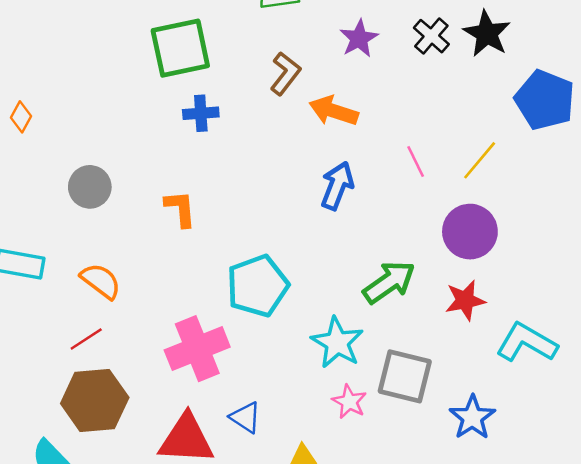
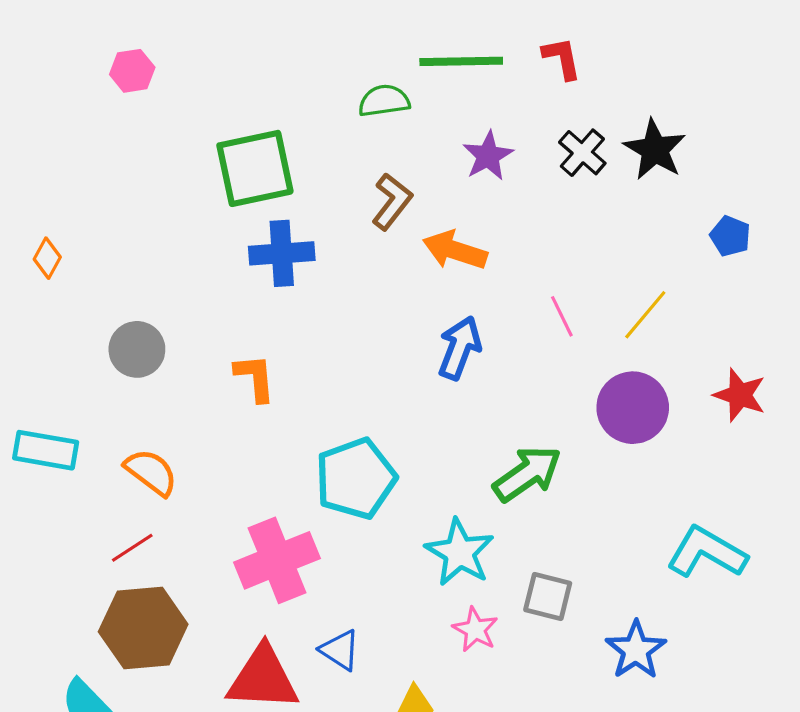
blue pentagon: (545, 100) -> (730, 236), size x0.5
blue cross: (201, 113) -> (282, 253), size x1.4
red star: (465, 300) -> (740, 395), moved, turned 30
gray square: (405, 376) -> (548, 597), size x0.7

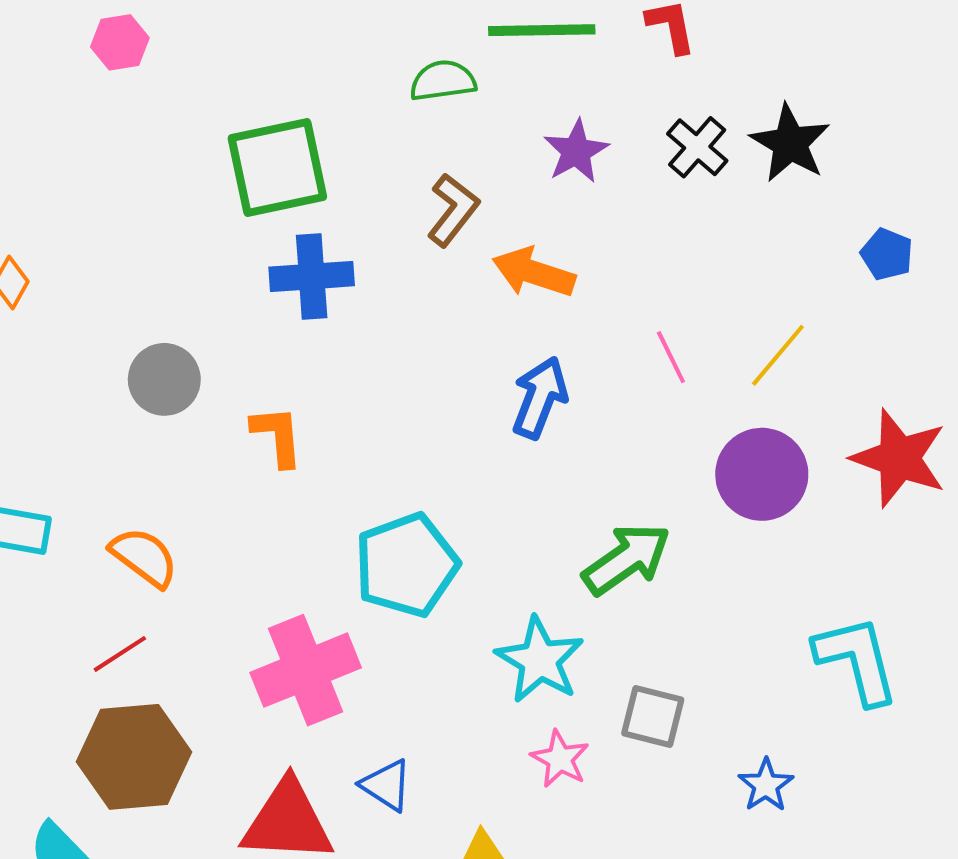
gray circle: (137, 349) -> (164, 379), moved
red star: (740, 395) -> (899, 458), size x1.4
cyan L-shape: (707, 552) -> (857, 660), turned 46
blue star: (636, 650) -> (766, 785), size x0.7

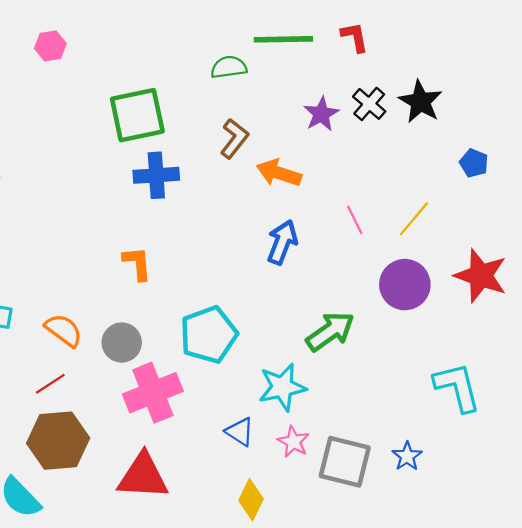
purple star: (576, 151) -> (321, 114), moved
gray circle: (164, 379) -> (122, 343), moved
cyan star: (540, 660) -> (282, 387), turned 30
gray square: (653, 717) -> (345, 462), moved, size x1.5
blue triangle: (386, 785) -> (240, 432), moved

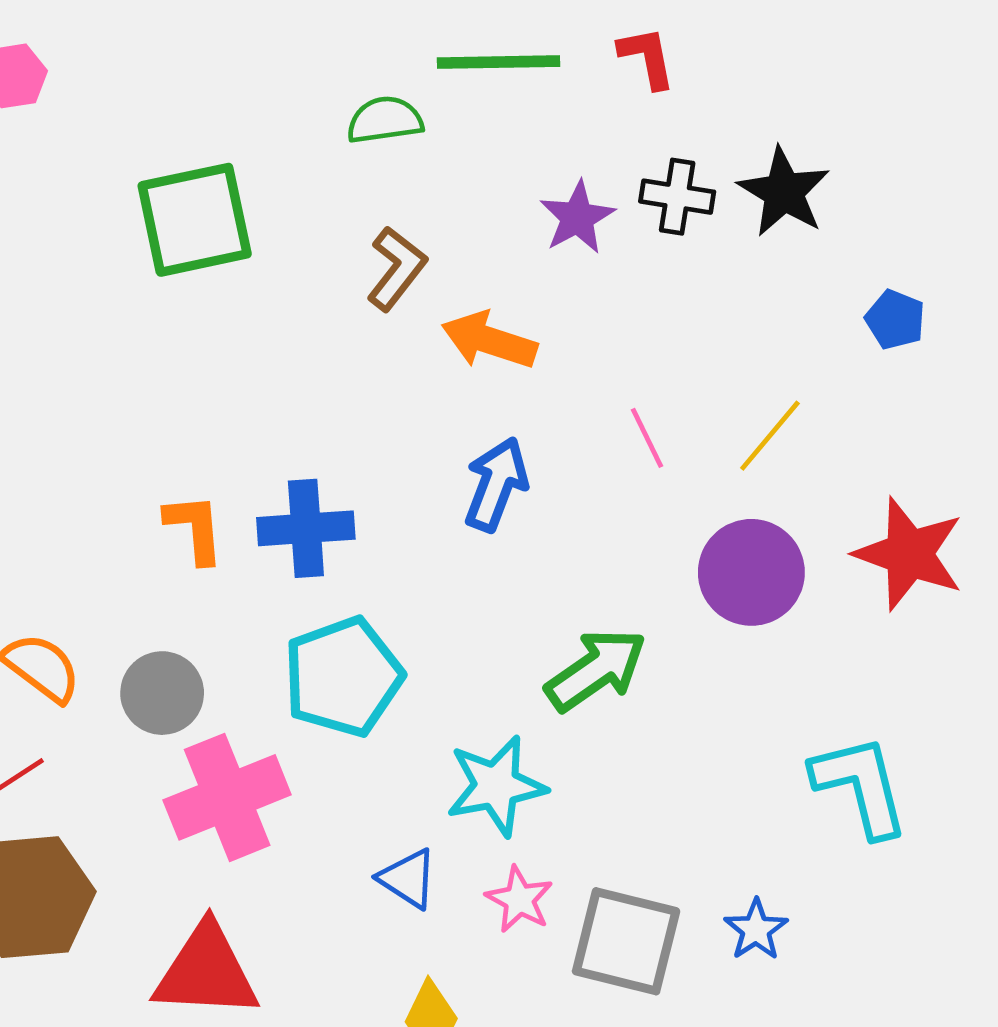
black cross: (369, 104) -> (677, 197), turned -32
blue cross: (156, 175) -> (306, 528), moved

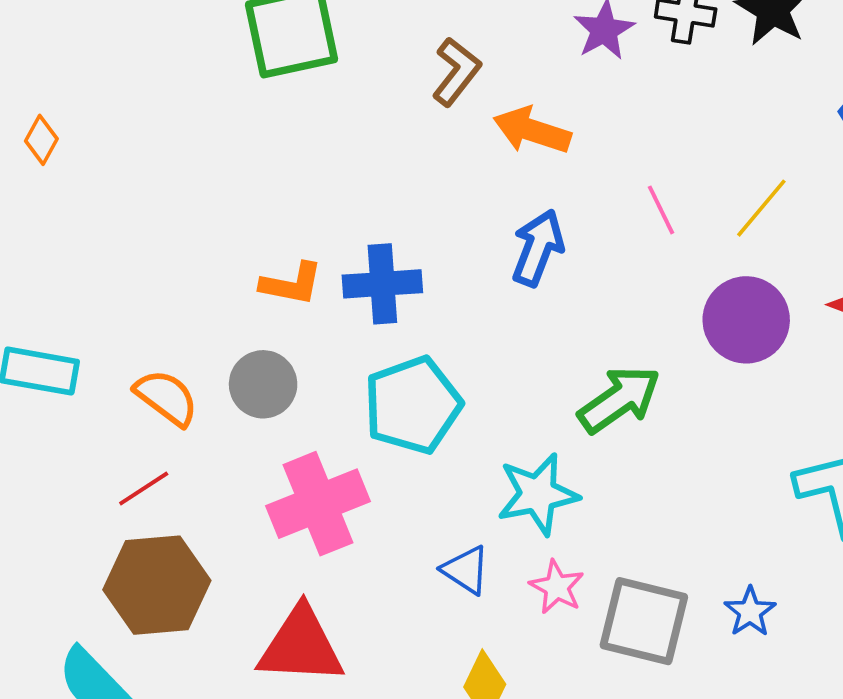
orange L-shape: (195, 528) -> (291, 284), turned 106
gray circle: (162, 693) -> (263, 384), moved

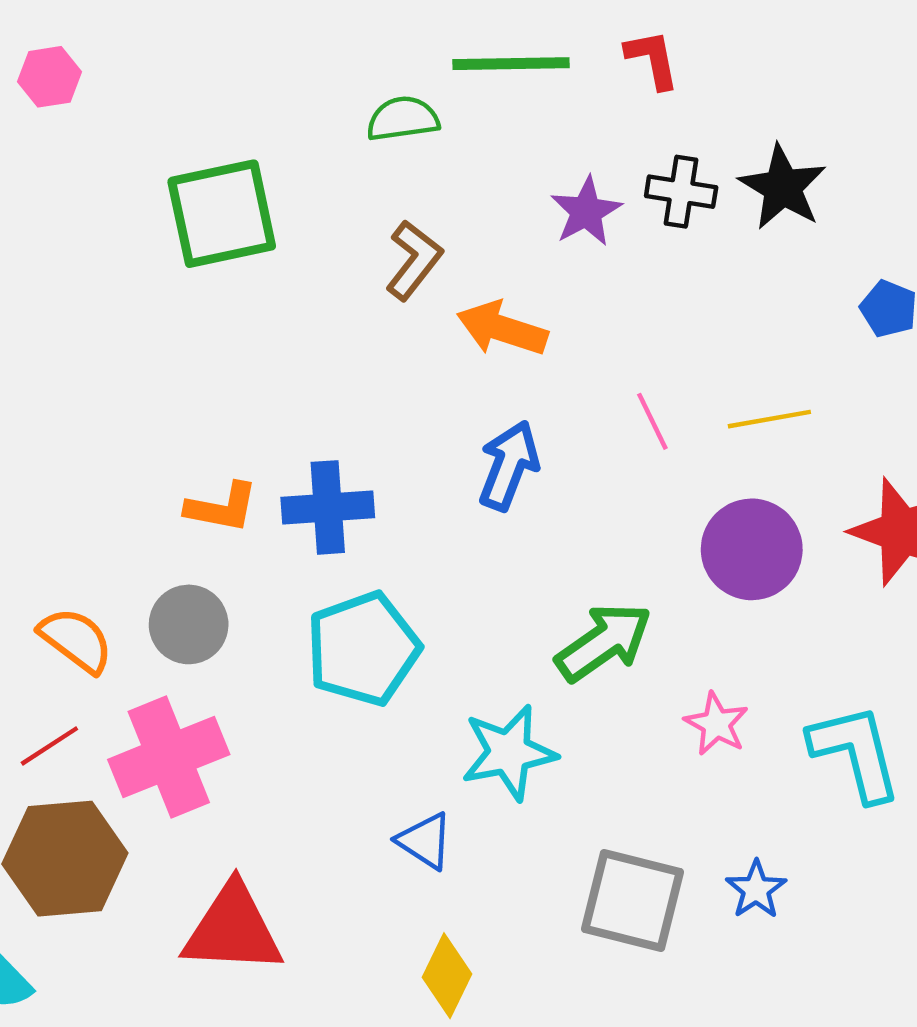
yellow line: (761, 208) -> (769, 419), turned 40
pink cross: (318, 504) -> (169, 757), moved
pink star: (557, 587) -> (716, 724), moved

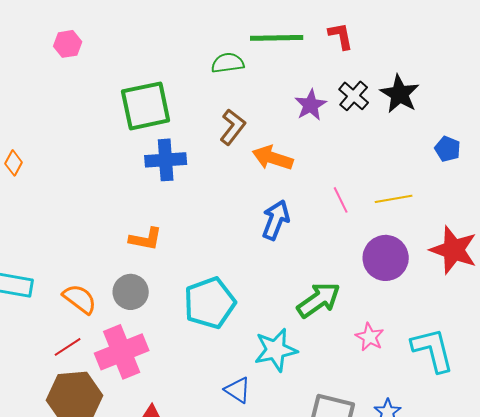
black cross: (681, 192) -> (354, 96), turned 32
blue cross: (328, 507) -> (166, 160), moved

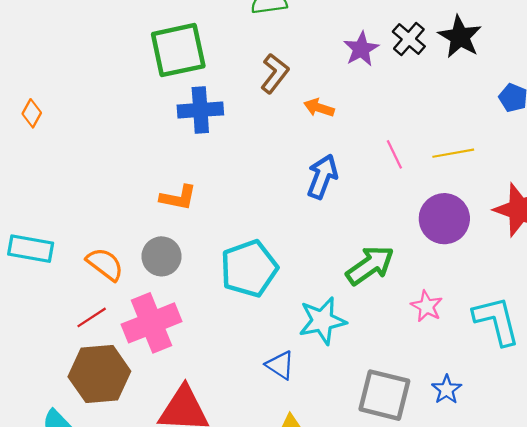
orange arrow: (273, 158) -> (319, 108), size x0.7

